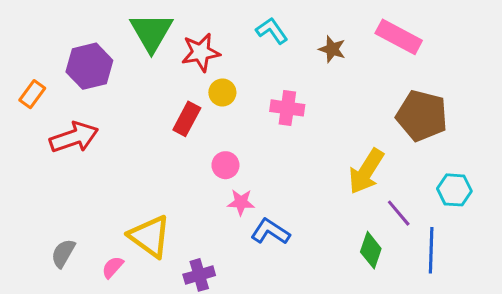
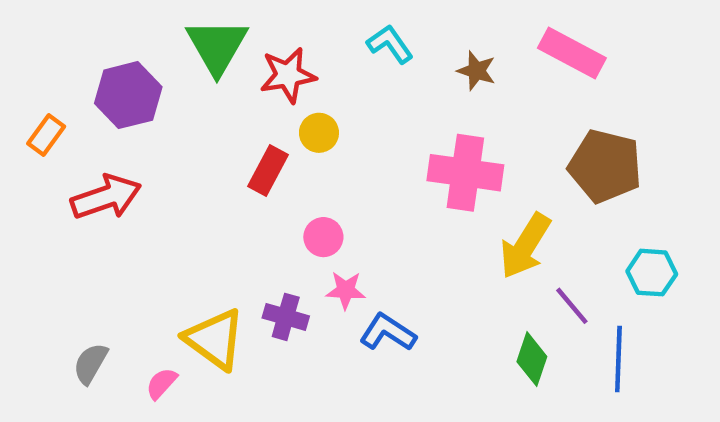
pink cross: (287, 108) -> (465, 173), moved, size x1.5
purple cross: (199, 275) -> (286, 317), moved, turned 32

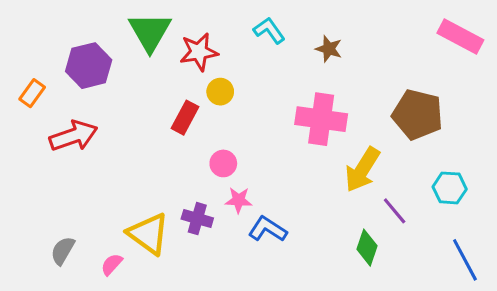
pink rectangle: (572, 53) -> (460, 37), moved
blue line: (618, 359) -> (465, 260), moved, turned -30

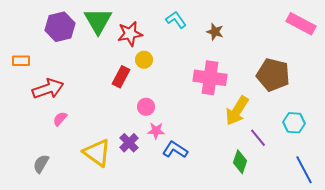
purple hexagon: (89, 66) -> (60, 27), moved
orange rectangle: (32, 93) -> (21, 61), turned 54
purple cross: (197, 219) -> (129, 143), turned 30
pink semicircle: (112, 264) -> (60, 119), moved

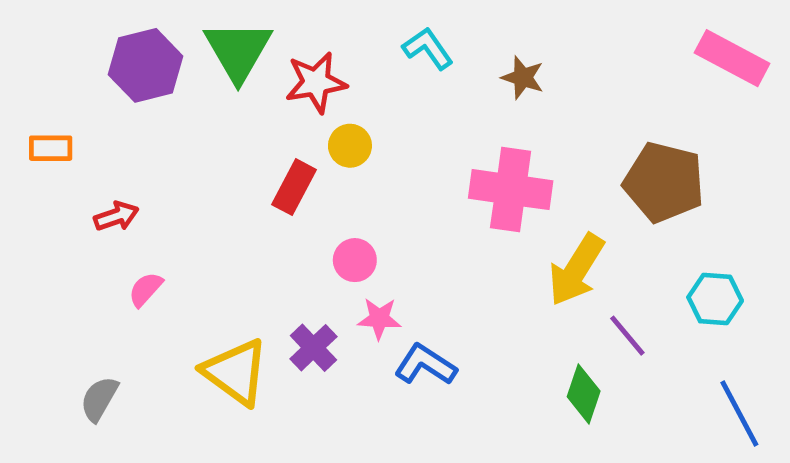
red arrow: (48, 89) -> (116, 216), size x0.6

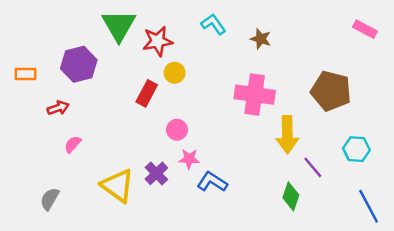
pink rectangle: (732, 58) -> (365, 29), size x0.7
purple hexagon: (146, 65) -> (79, 64), moved
yellow arrow: (576, 270) -> (287, 135), turned -33

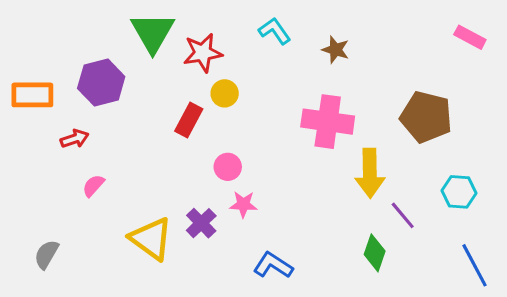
orange rectangle: (25, 74) -> (32, 95), size x1.5
blue L-shape: (212, 182) -> (273, 265), moved
gray semicircle: (50, 199) -> (46, 254), moved

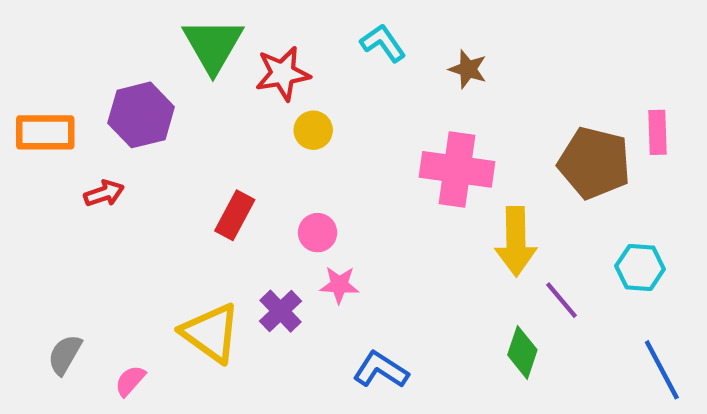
pink rectangle: (470, 37) -> (657, 132), moved, turned 60
red rectangle: (189, 120) -> (235, 215), moved
pink semicircle: (93, 186) -> (130, 381), moved

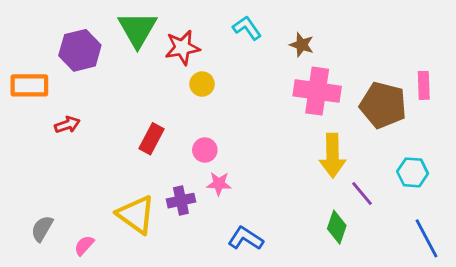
purple hexagon: (141, 115) -> (80, 50), moved
pink cross: (457, 169) -> (317, 91), moved
purple cross: (281, 311) -> (181, 201), turned 32

